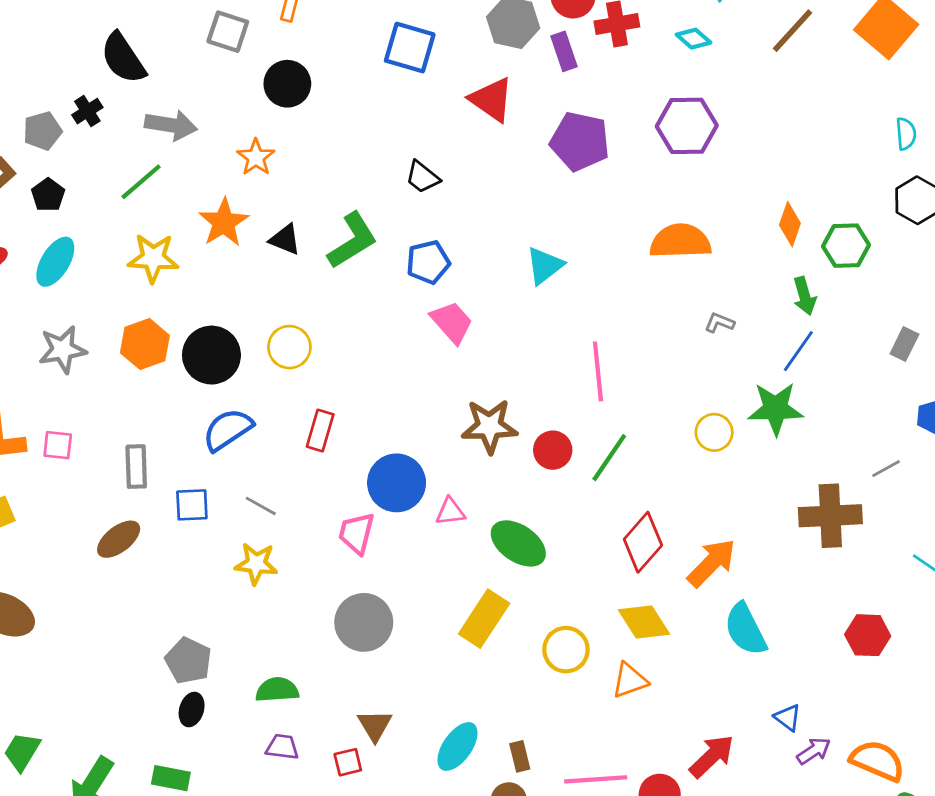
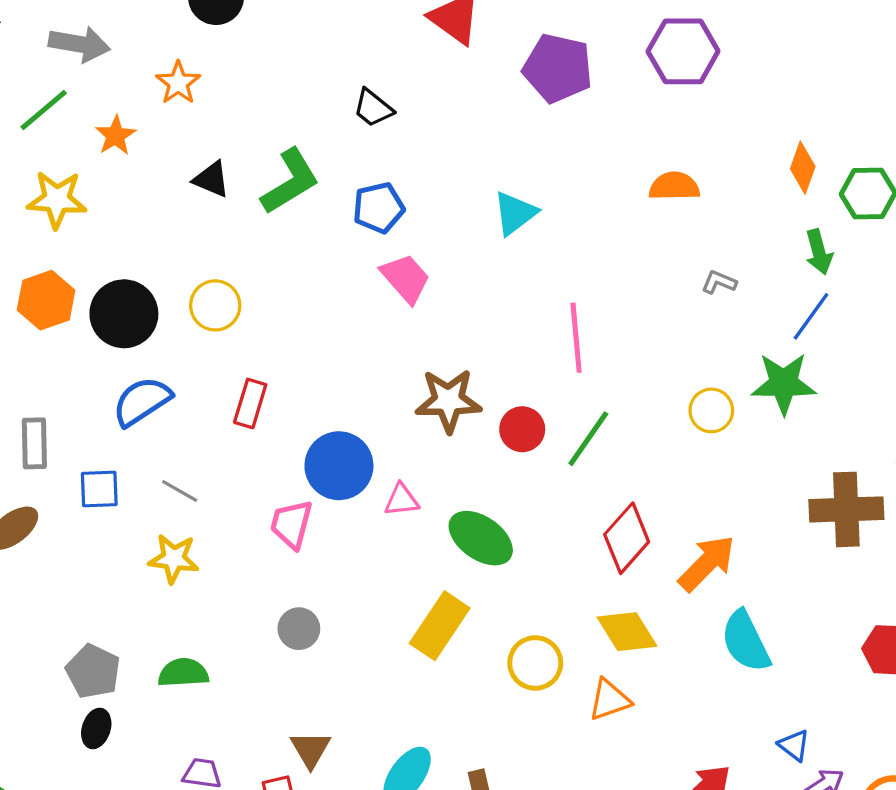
orange star: (224, 222) -> (116, 136), moved, size x0.7
orange semicircle: (680, 241) -> (674, 186), size x0.7
gray circle: (364, 622) -> (299, 629), size x0.6
green semicircle: (277, 690) -> (183, 673), moved

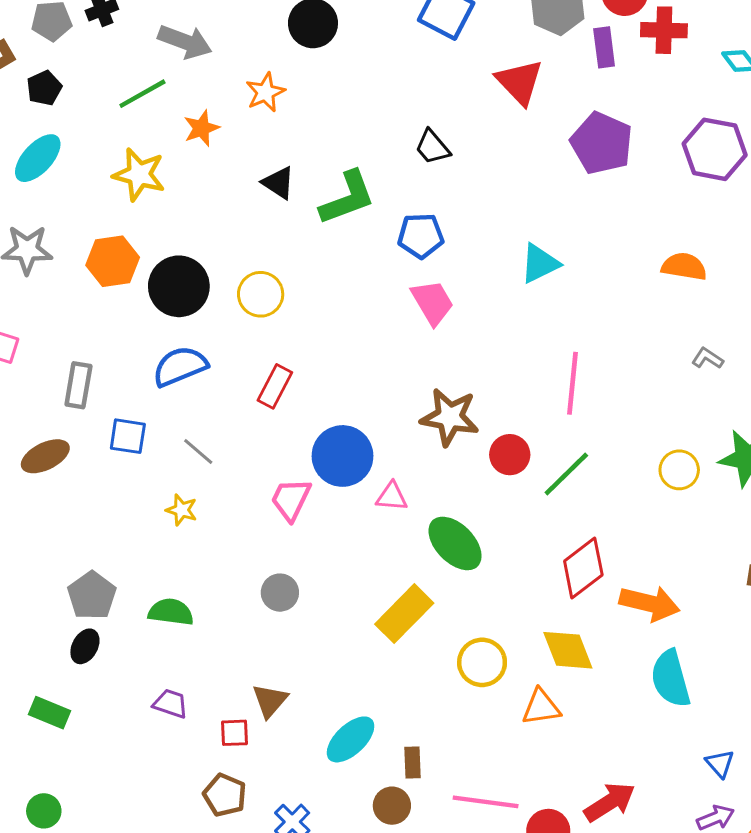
yellow star: (174, 559) -> (182, 510), size x0.7
orange arrow: (707, 563) -> (650, 603), turned 48
blue triangle: (794, 745) -> (720, 764), moved

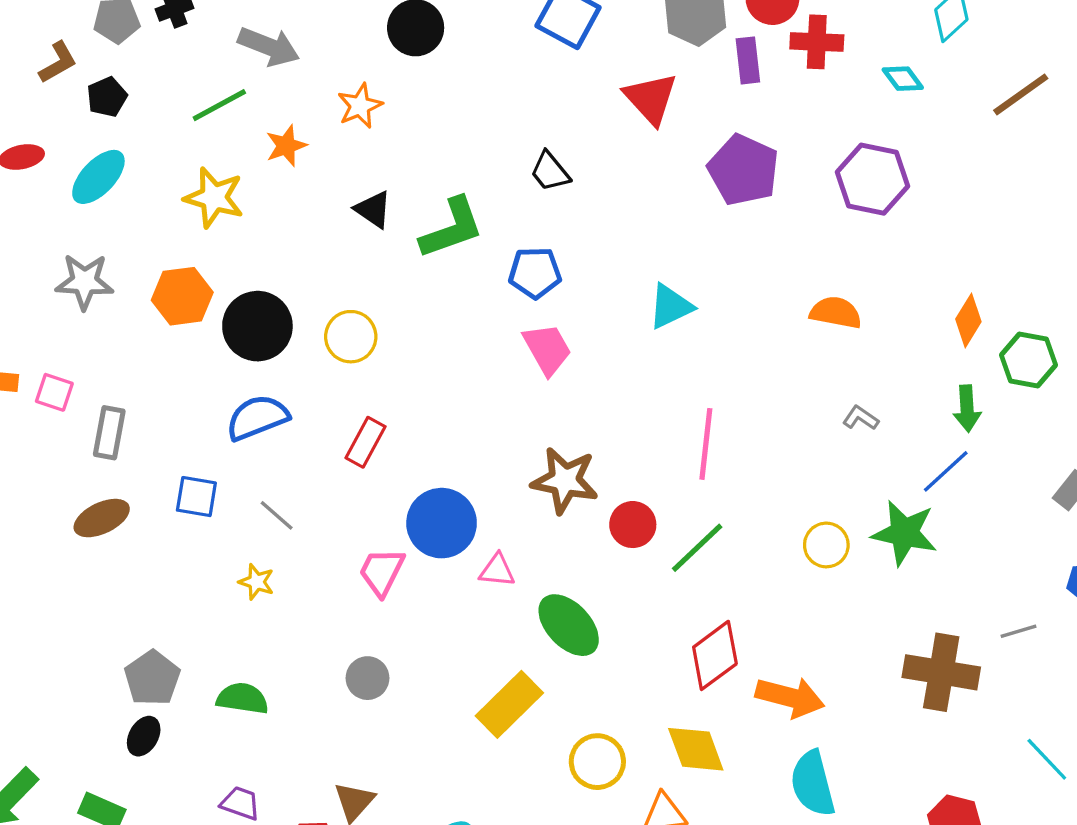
gray rectangle: (78, 385) -> (109, 433), moved

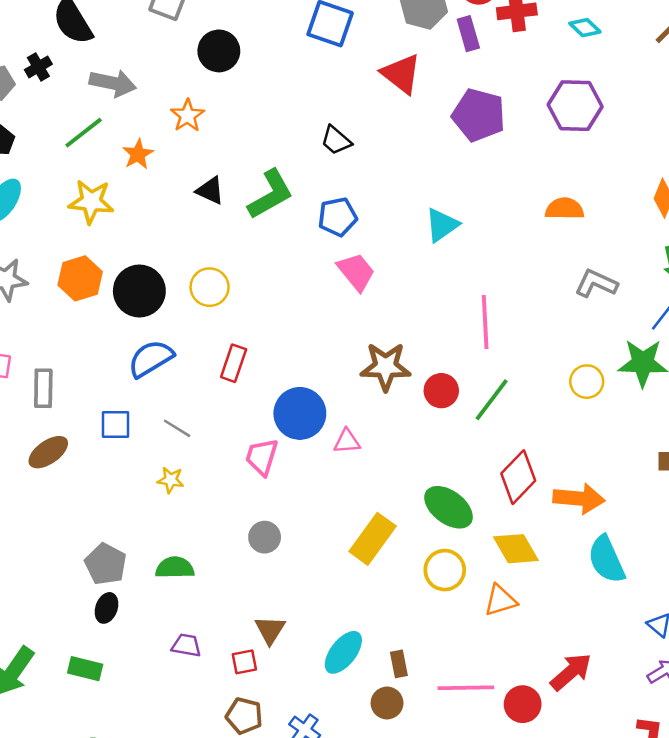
gray L-shape: (861, 418) -> (596, 283), size x1.6
green ellipse: (569, 625) -> (449, 507), moved

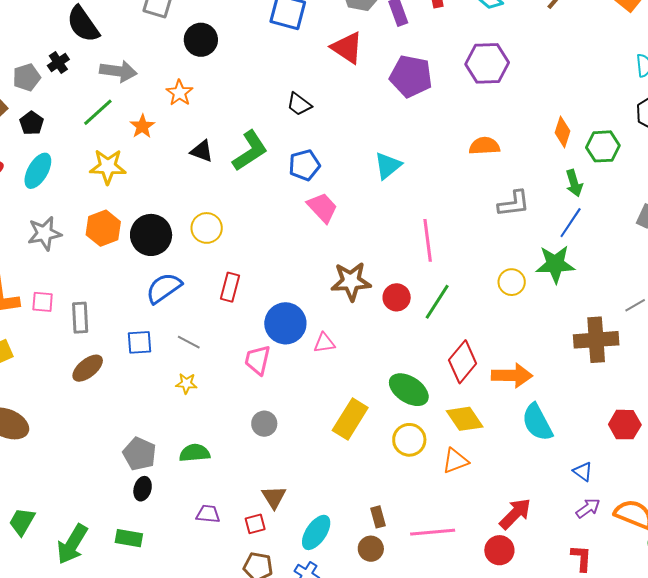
gray L-shape: (596, 283) -> (514, 204), turned 152
cyan ellipse: (343, 652) -> (316, 532), moved
red circle: (523, 704) -> (499, 550), moved

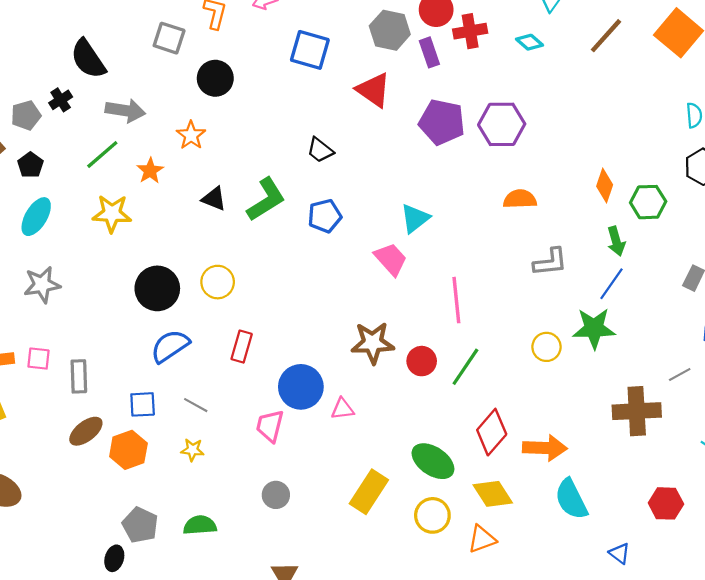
purple hexagon: (487, 63) -> (502, 124), moved
pink trapezoid: (322, 208) -> (391, 259), moved
orange hexagon: (103, 228) -> (128, 450), moved
black ellipse: (143, 489) -> (114, 558), moved

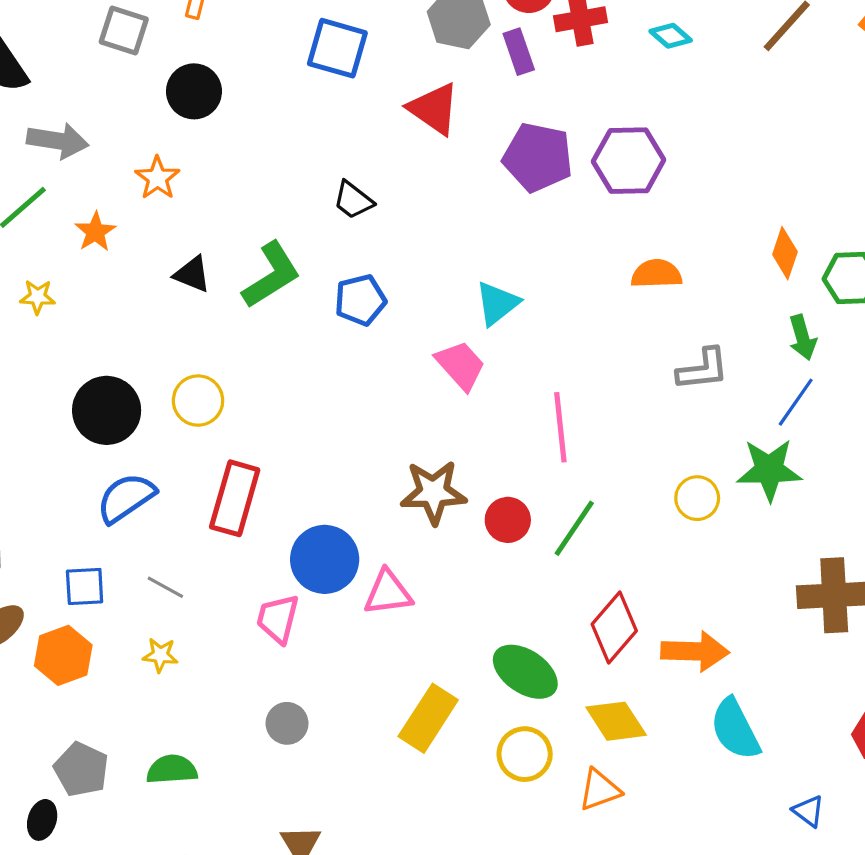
yellow star: (112, 213) -> (38, 297), size x0.6
red rectangle: (242, 347) -> (235, 498), size x1.5
pink triangle: (343, 409) -> (388, 593), size x1.4

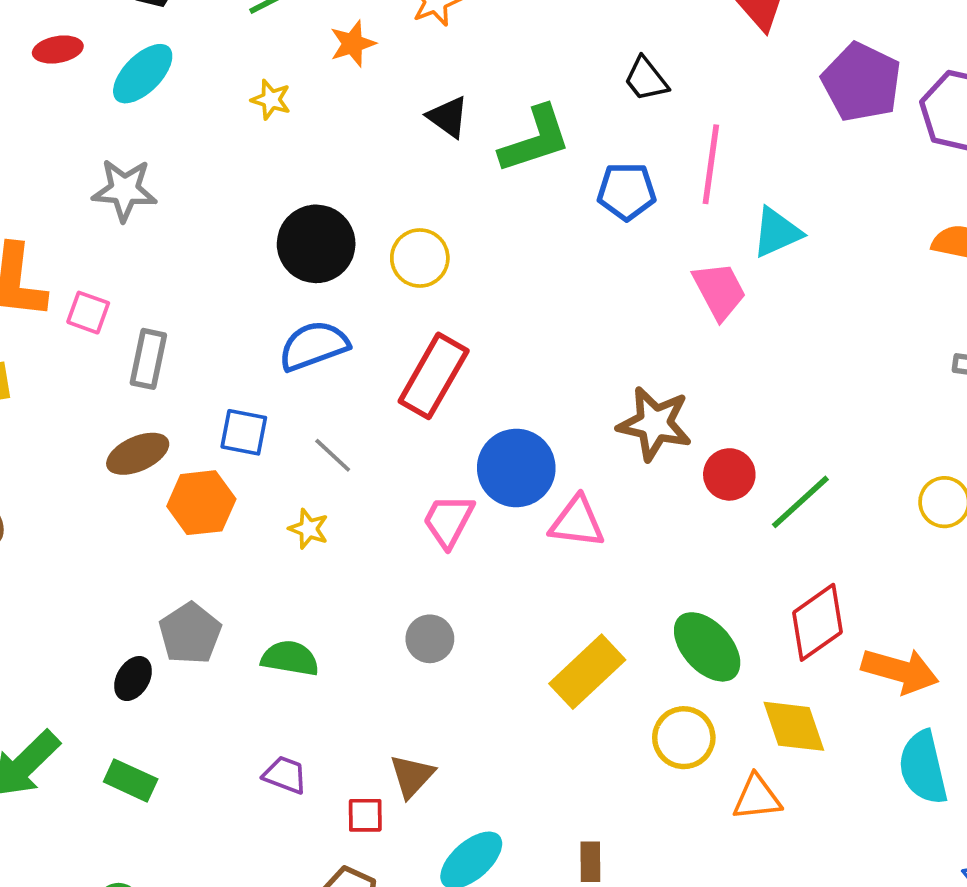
pink line: (560, 427) -> (711, 164), moved

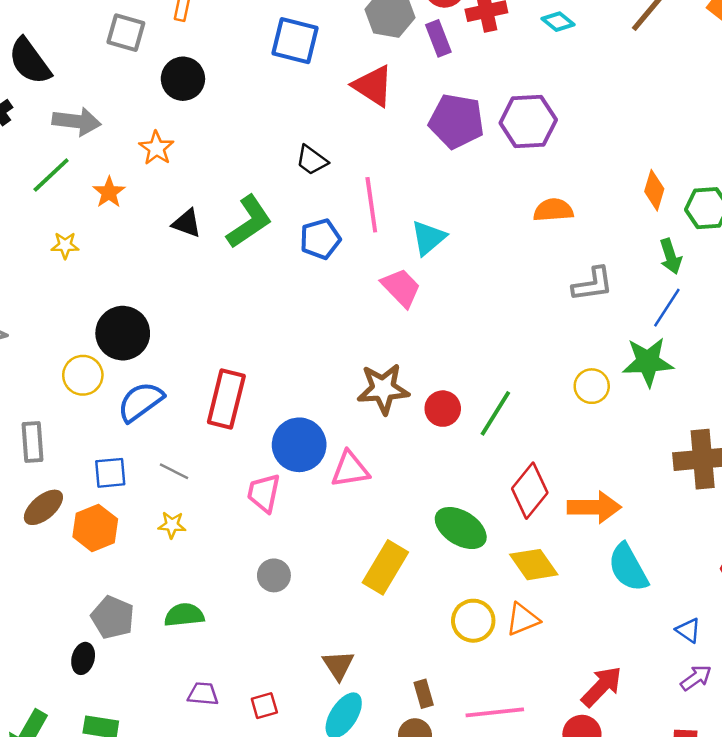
yellow circle: (420, 258) -> (83, 375), moved
yellow circle: (684, 738) -> (473, 621), moved
brown triangle: (412, 776) -> (338, 665), moved

